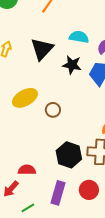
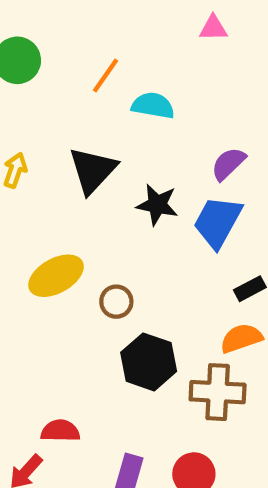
cyan semicircle: (79, 37) -> (153, 106), moved
black hexagon: (69, 155) -> (149, 362), moved

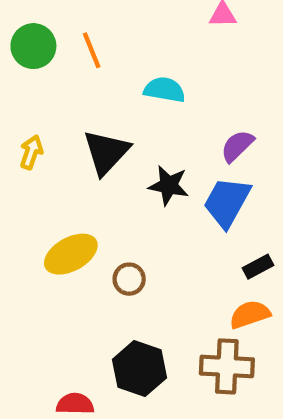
orange line: (106, 75) -> (92, 50), moved, turned -57
black hexagon: (149, 362) -> (140, 369), moved

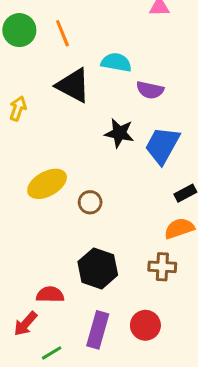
purple semicircle: (237, 146) -> (150, 90), moved, turned -124
black triangle: (106, 152) -> (73, 85), moved, turned -45
brown cross: (227, 366) -> (162, 267), size x0.7

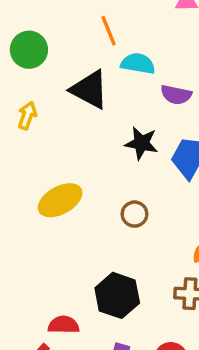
green circle: (19, 30) -> (29, 50), moved
orange line: (62, 33) -> (109, 31), moved
brown circle: (90, 202) -> (135, 214), moved

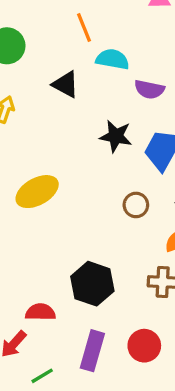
black triangle: (90, 90) -> (66, 84), size x0.7
brown circle: (135, 214) -> (136, 205), moved

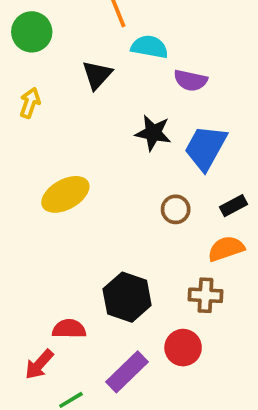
black triangle: (66, 84) -> (97, 75), turned 44
red circle: (144, 346) -> (183, 348), moved
purple rectangle: (92, 351) -> (127, 372), turned 30

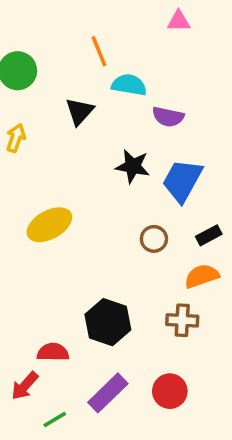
red circle: (183, 348) -> (170, 391), moved

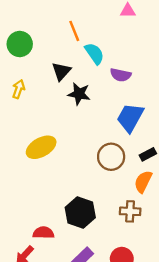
cyan semicircle: (129, 85) -> (94, 53), turned 45
black star: (133, 166) -> (79, 94), moved
brown circle: (154, 239) -> (111, 157), size x1.5
orange semicircle: (202, 276) -> (143, 182), turned -45

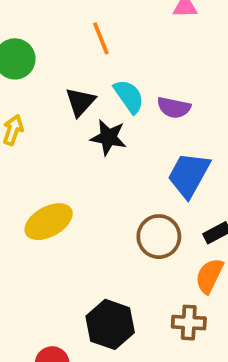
cyan semicircle: (94, 53) -> (129, 96), moved

